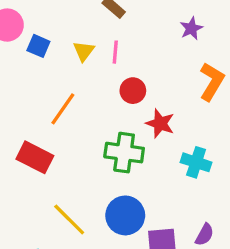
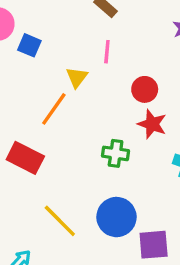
yellow triangle: (84, 51) -> (77, 77), moved
red circle: (133, 91) -> (145, 89), moved
green cross: (124, 153) -> (116, 153), size x0.7

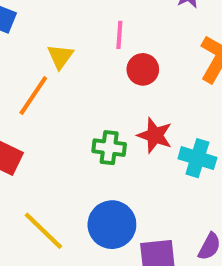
pink line: (107, 52) -> (119, 35), moved
red star: (152, 124) -> (155, 135), moved

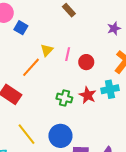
pink line: (119, 35) -> (68, 54), moved
cyan cross: (197, 158) -> (110, 89), moved, turned -36

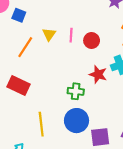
orange line: (31, 67) -> (25, 47), moved
green cross: (64, 98) -> (76, 91), moved
yellow line: (27, 134) -> (41, 124), turned 40

